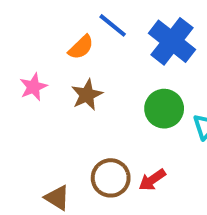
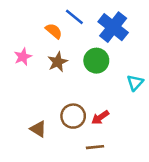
orange semicircle: (81, 47) -> (54, 31), turned -96
green circle: (164, 109) -> (96, 61), moved

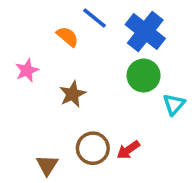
green circle: (96, 61) -> (144, 76), moved
brown star: (58, 62) -> (73, 94), moved
brown triangle: (38, 129) -> (47, 165), turned 30

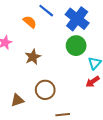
red arrow: (128, 150) -> (93, 82), moved
brown triangle: (47, 165) -> (17, 100), turned 40

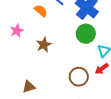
brown circle: (45, 90) -> (79, 77), moved

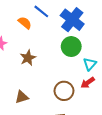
brown triangle: (29, 87) -> (22, 97), moved

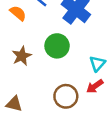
green circle: (71, 47) -> (57, 46), moved
brown triangle: (22, 97) -> (14, 104), turned 32

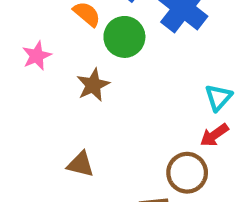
green circle: (57, 46) -> (124, 37), moved
brown circle: (66, 96) -> (187, 173), moved

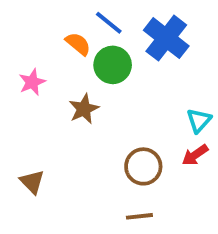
brown triangle: (81, 164) -> (32, 182), moved, turned 32
brown circle: (187, 173) -> (143, 166), moved

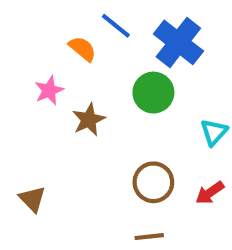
green circle: (113, 65) -> (153, 93), moved
pink star: (32, 82) -> (49, 90), moved
red arrow: (195, 155) -> (210, 193), moved

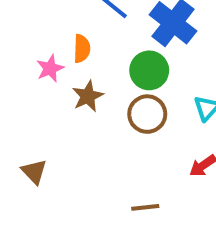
orange semicircle: (82, 49) -> (82, 49), moved, turned 52
brown circle: (153, 182) -> (147, 114), moved

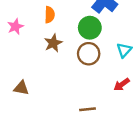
pink star: (50, 68) -> (15, 27), moved
brown triangle: (34, 172) -> (21, 88), turned -35

